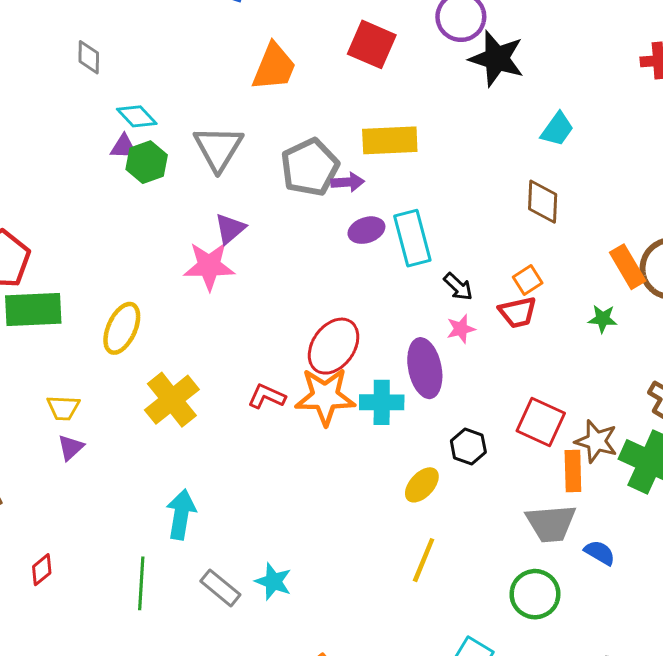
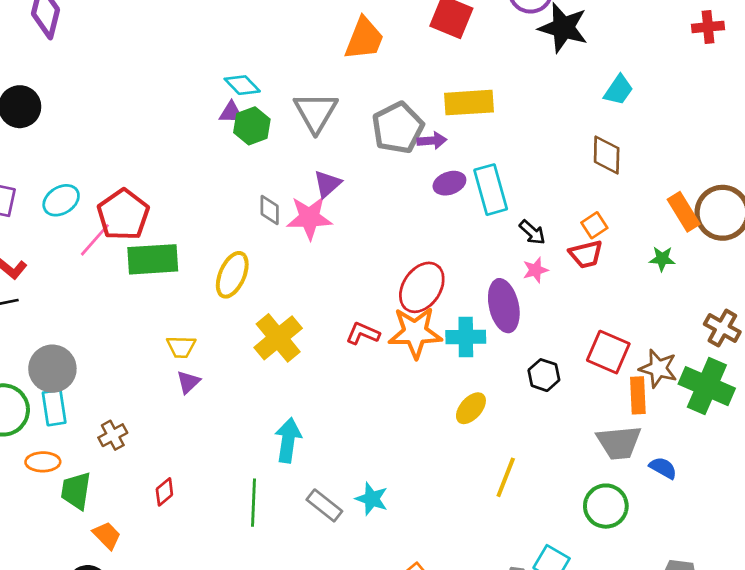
gray diamond: (89, 57) -> (270, 210), moved
yellow ellipse: (422, 485) -> (471, 408), moved

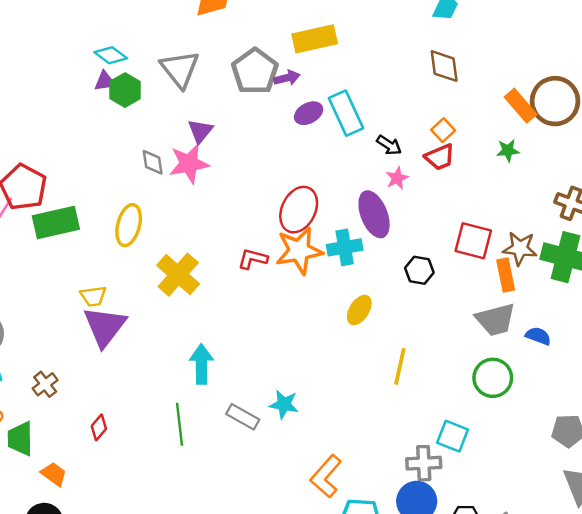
purple triangle: (188, 382) -> (105, 326), size x2.0

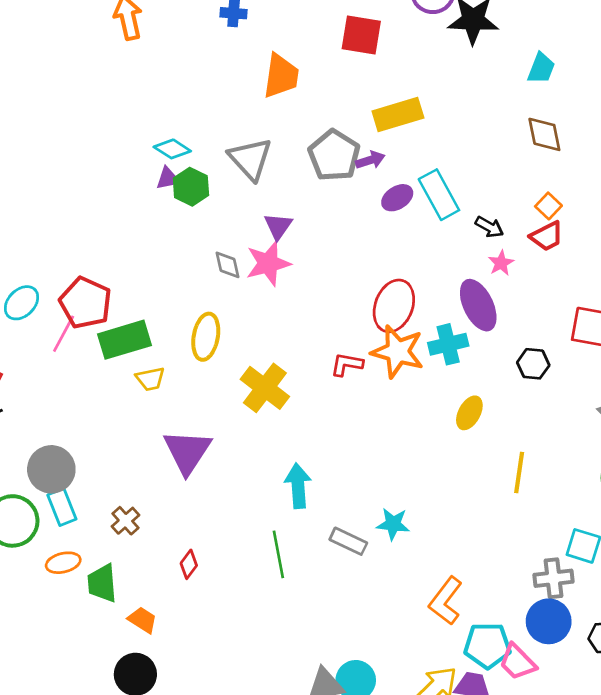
orange star: (299, 251) -> (398, 352), turned 30
yellow trapezoid: (93, 296) -> (150, 379), moved

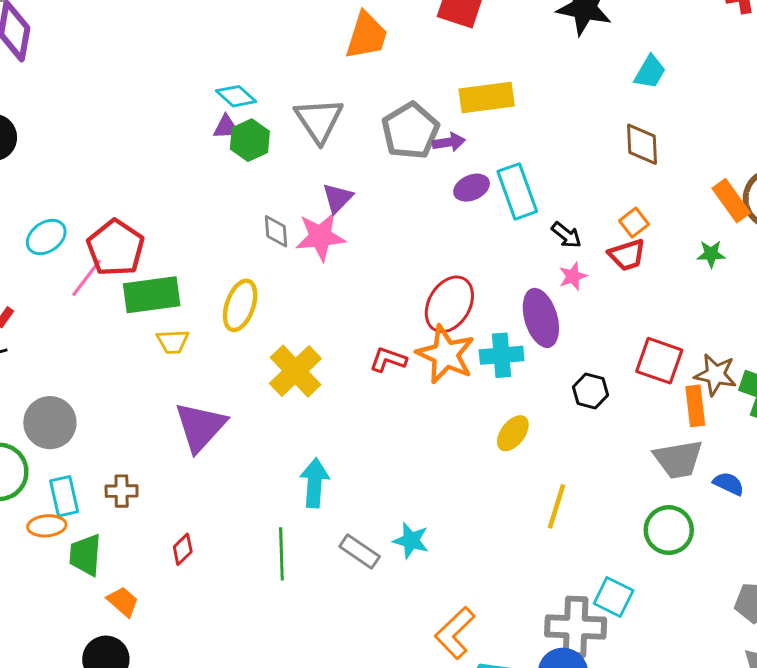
cyan rectangle: (62, 507) -> (64, 496), moved
brown cross: (125, 521) -> (122, 491), turned 32
gray cross: (554, 578) -> (576, 627), size x1.4

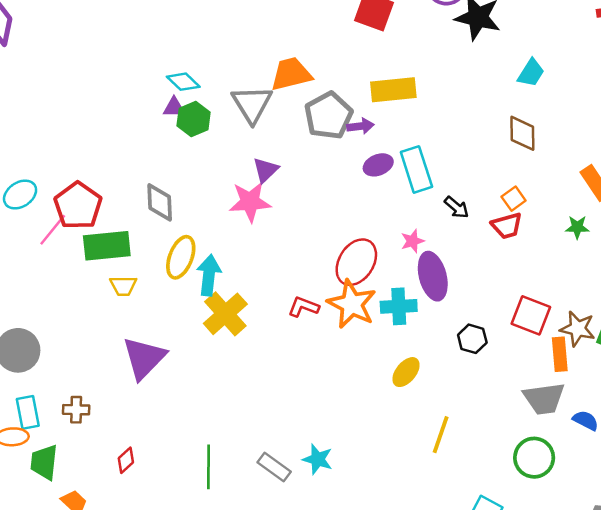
orange trapezoid: (366, 36) -> (291, 74), moved, turned -123
gray diamond: (276, 231) -> (160, 202), moved, size x1.4
pink star: (573, 276) -> (412, 241), moved
cyan arrow: (314, 483) -> (209, 275), moved

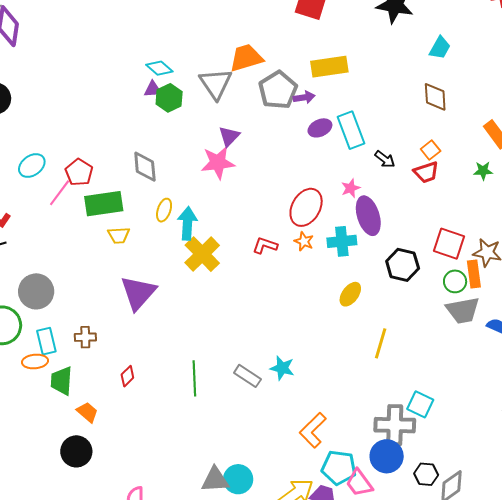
red pentagon: (78, 206) -> (79, 172), size x0.7
yellow ellipse: (181, 257) -> (164, 210), size x0.7
orange star: (352, 304) -> (304, 241), size x0.5
black hexagon: (472, 339) -> (403, 265), size x1.4
green circle: (534, 458) -> (455, 281), moved, size x0.7

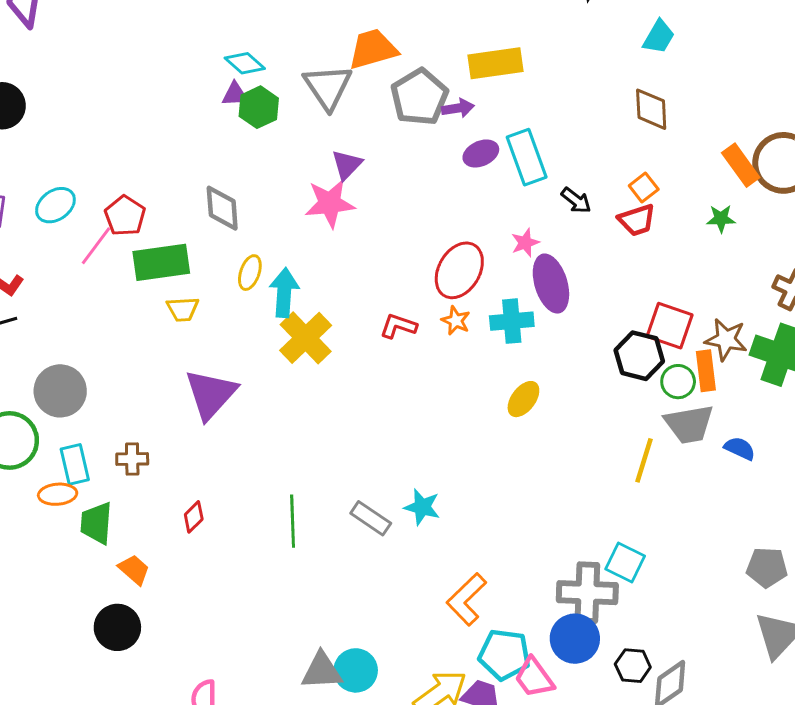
black hexagon: (403, 265) -> (639, 356), moved
yellow line: (381, 343) -> (644, 460), moved

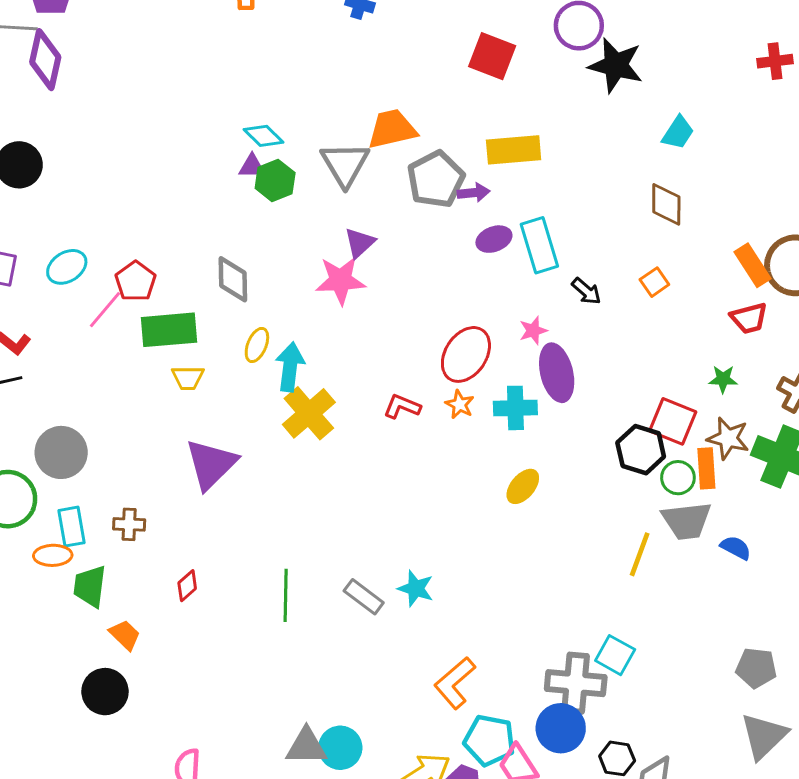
green star: (721, 219) -> (723, 379), moved
red trapezoid: (637, 220) -> (749, 318), moved

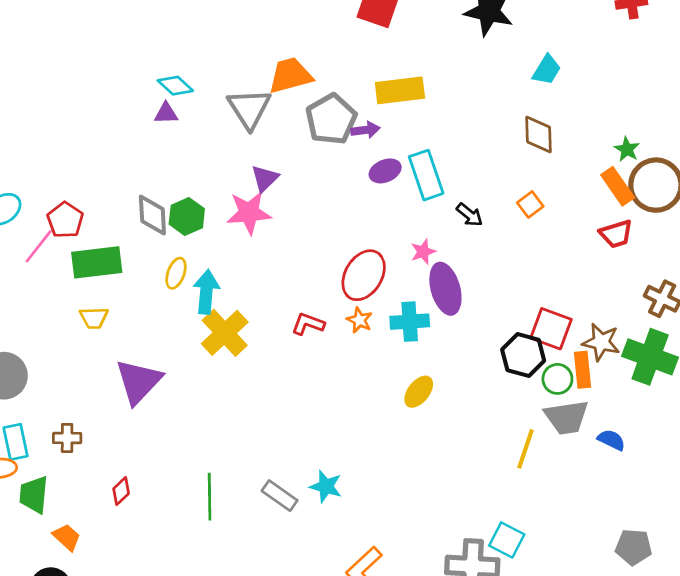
green hexagon: (275, 181) -> (187, 216), moved
yellow trapezoid: (188, 378) -> (94, 318), moved
green star: (723, 379) -> (627, 149), moved, turned 30

